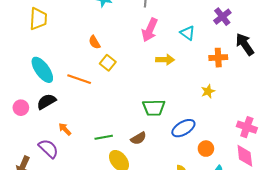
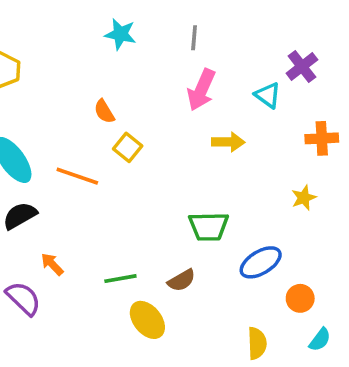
purple cross: (222, 17) -> (302, 66), moved

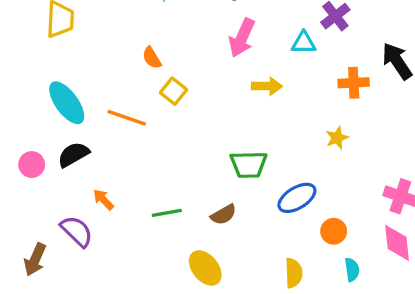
cyan triangle: (268, 95) -> (304, 43), turned -36
yellow ellipse: (147, 320) -> (205, 268), moved
cyan semicircle: (320, 340) -> (352, 270), turned -45

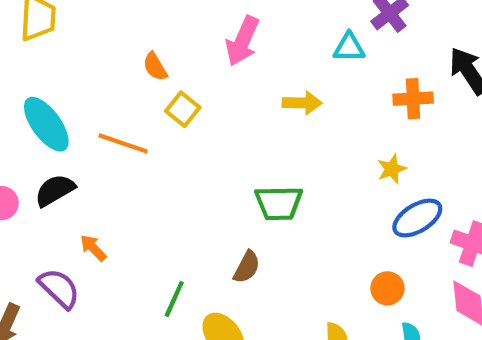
pink arrow: (242, 38) -> (242, 41), moved
blue ellipse: (297, 198) -> (417, 218), moved
green line: (167, 213) -> (174, 299), moved, turned -56
brown semicircle: (224, 215) -> (247, 267), turned -32

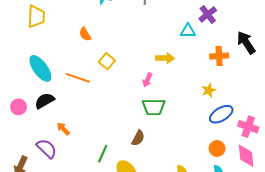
pink arrow: (242, 41) -> (147, 80), moved, size x0.6
orange semicircle: (155, 67) -> (85, 34), moved
orange circle: (387, 288) -> (217, 148), moved

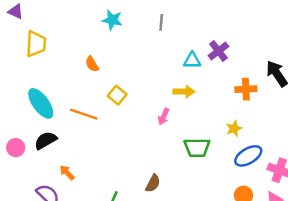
purple cross: (208, 14) -> (218, 51), moved
cyan triangle: (188, 31) -> (192, 61), moved
green trapezoid: (154, 107) -> (197, 148), moved

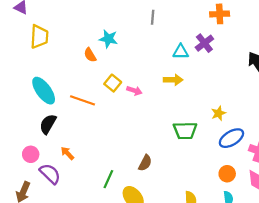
cyan star: (112, 20) -> (108, 39), moved
orange cross: (246, 89) -> (220, 14), moved
pink arrow: (164, 117) -> (134, 91), moved, turned -96
black semicircle: (46, 140) -> (48, 124), turned -30
pink circle: (16, 148) -> (31, 154), moved

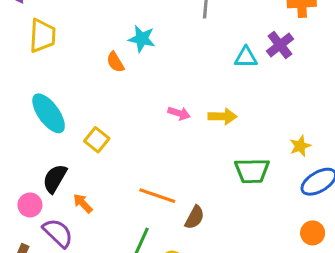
yellow arrow: (173, 80) -> (223, 116), moved
yellow square: (113, 83) -> (97, 140), moved
orange line: (82, 100) -> (157, 196), moved
black semicircle: (48, 124) -> (55, 179), moved

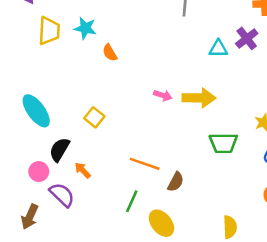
cyan star: (142, 39) -> (85, 28), moved
cyan ellipse: (49, 113) -> (36, 111), moved
yellow arrow: (223, 116) -> (199, 98), size x1.4

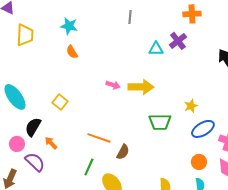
cyan star: (85, 28) -> (69, 26), moved

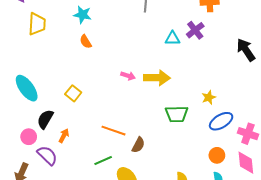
orange arrow: (51, 143) -> (64, 136), turned 72
green line: (89, 167) -> (103, 161), turned 42

